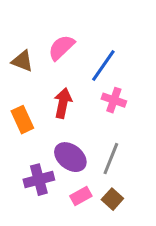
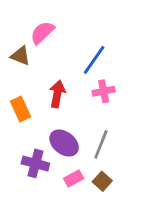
pink semicircle: (61, 48) -> (42, 33), moved
pink cross: (114, 100) -> (104, 91), turned -30
purple cross: (39, 180) -> (35, 163), turned 30

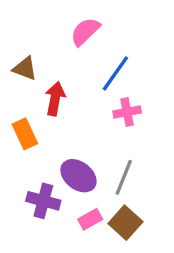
pink semicircle: (42, 33) -> (85, 32), moved
red arrow: (57, 94) -> (55, 99), moved
brown square: (102, 181) -> (125, 223), size x1.4

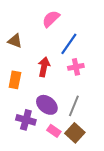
red arrow: (55, 99) -> (44, 67), moved
orange rectangle: (25, 134) -> (15, 80), turned 36
pink rectangle: (90, 219) -> (54, 131), turned 64

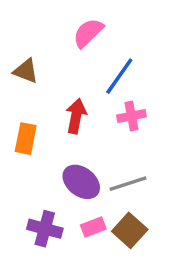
gray line: (74, 106) -> (128, 184), turned 50
purple cross: (26, 120) -> (45, 229), moved
pink rectangle: (54, 131) -> (93, 227), turned -56

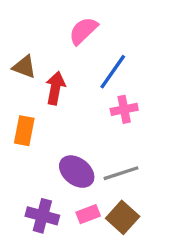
red arrow: (76, 116) -> (55, 88), moved

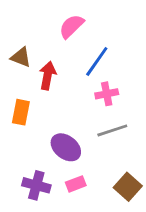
gray line: (121, 173) -> (112, 130), moved
brown square: (123, 217) -> (128, 187), moved

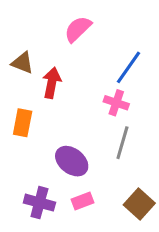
blue line: (97, 61) -> (129, 67), moved
pink cross: (107, 94) -> (116, 103), turned 30
gray line: (112, 130) -> (122, 143), turned -56

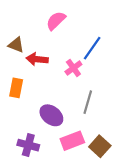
red arrow: (52, 83) -> (37, 59), turned -95
pink cross: (116, 103) -> (73, 68), moved, turned 35
pink rectangle: (82, 201) -> (72, 141), moved, size x1.5

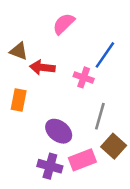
pink cross: (73, 68) -> (84, 77), turned -35
purple cross: (28, 145) -> (50, 166), moved
brown square: (100, 146) -> (114, 146), moved

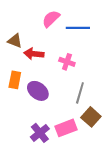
blue line: (105, 55) -> (78, 28), moved, turned 55
purple ellipse: (59, 131) -> (38, 91), moved
purple cross: (50, 166) -> (40, 133), turned 36

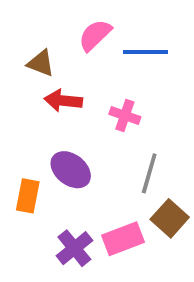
brown triangle: (15, 41) -> (41, 63), moved
orange rectangle: (15, 80) -> (28, 196), moved

